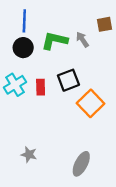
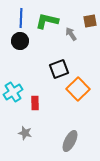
green L-shape: (55, 41) -> (47, 21), moved
cyan cross: (15, 85) -> (13, 92), moved
red rectangle: (41, 87) -> (35, 103), moved

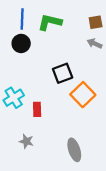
gray arrow: (71, 34) -> (94, 43), moved, turned -32
gray ellipse: (70, 141) -> (74, 150), turned -45

